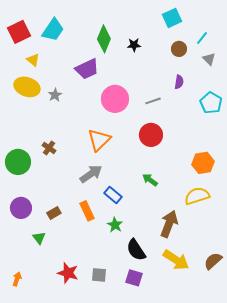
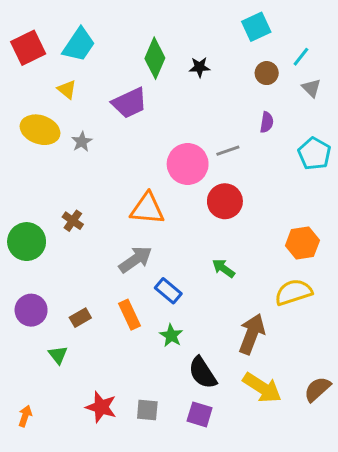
yellow triangle: (33, 60) -> (67, 89), moved
pink circle: (115, 99) -> (188, 164), moved
orange triangle: (99, 140) -> (147, 209), turned 50

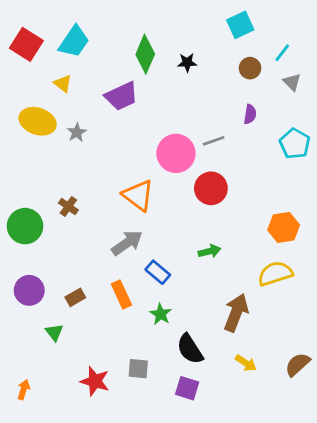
red square: (28, 48) -> (26, 44), turned -32
orange triangle: (147, 209) -> (138, 195), turned 32
green arrow: (223, 268) -> (209, 251), turned 130
yellow arrow: (262, 388) -> (246, 363), size x0.6
gray square: (147, 410) -> (138, 369), moved

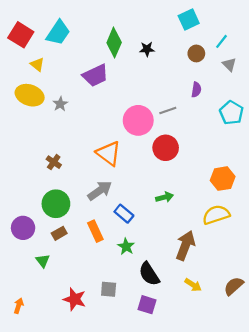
yellow triangle: (63, 84) -> (37, 64), moved
green circle: (25, 226) -> (56, 204), moved

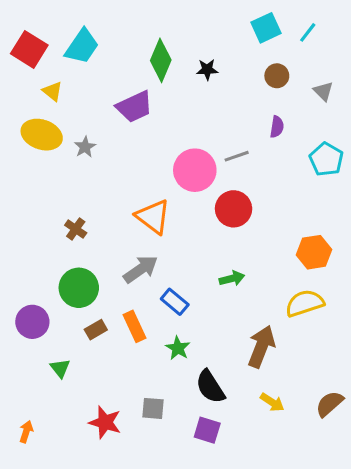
cyan line: (222, 41) -> (308, 32), moved
brown rectangle: (59, 233) -> (96, 330), moved

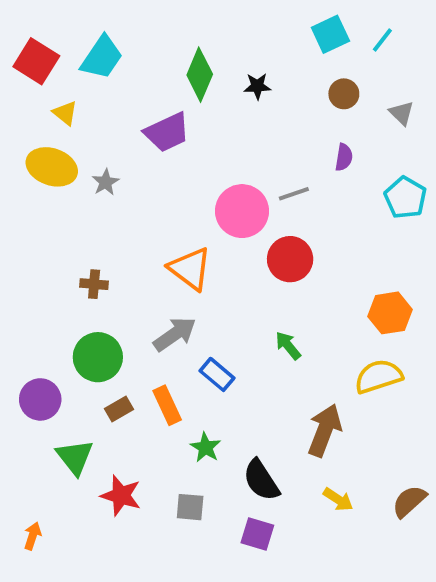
brown cross: (76, 229) -> (94, 284), turned -30
green arrow: (232, 278) -> (288, 346), turned -115
green star: (178, 348) -> (205, 447), moved
green triangle: (60, 368) -> (75, 457), size x1.5
red star: (105, 422) -> (121, 496), moved

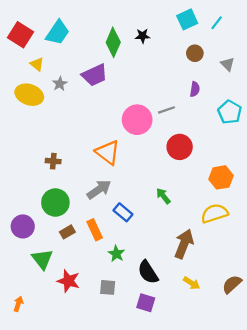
black star: (257, 86) -> (143, 36), moved
gray star: (106, 182) -> (60, 84), moved
red circle: (290, 259) -> (180, 147), moved

